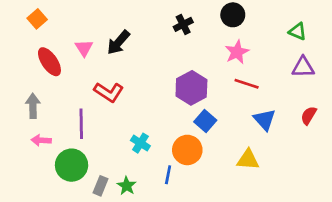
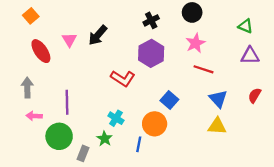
purple hexagon: (191, 88) -> (151, 53), moved
red L-shape: (109, 92) -> (123, 78), moved
yellow triangle: (248, 160) -> (217, 126), moved
green star: (127, 186) -> (105, 139), moved

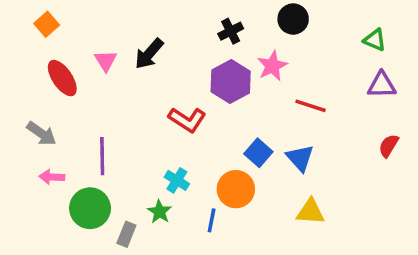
pink star: (195, 43) -> (272, 66), moved
gray arrow: (27, 87) -> (41, 134), turned 126
blue triangle: (218, 99) -> (300, 158), moved
yellow triangle: (217, 126) -> (310, 212), moved

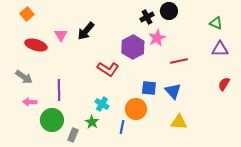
black cross: (231, 31) -> (147, 17), moved
red ellipse: (62, 78) -> (36, 45), turned -40
red line: (310, 106) -> (179, 61), turned -30
blue square: (258, 153) -> (149, 88), turned -35

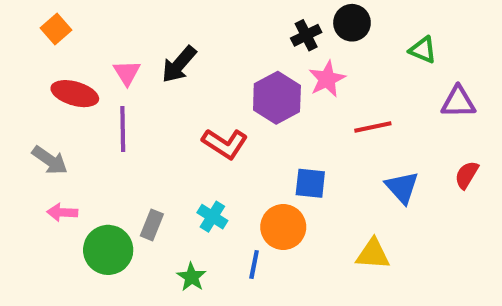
green triangle: (216, 23) -> (423, 50), moved
purple line: (59, 90) -> (123, 129), moved
blue triangle: (173, 91) -> (402, 187), moved
green star: (92, 122) -> (192, 277), moved
gray rectangle: (73, 135) -> (152, 225), moved

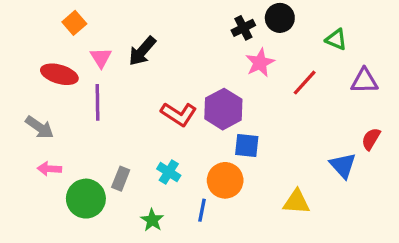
orange square: (56, 29) -> (74, 23), moved
purple hexagon: (277, 98) -> (223, 109), moved
red line: (373, 127) -> (305, 83), moved, turned -36
blue triangle: (402, 187) -> (343, 165), moved

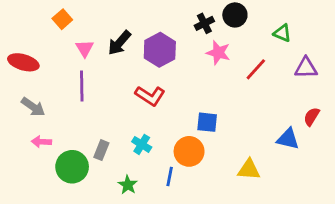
pink star: (260, 63) -> (218, 53), turned -30
red ellipse: (59, 74) -> (23, 62), moved
purple hexagon: (223, 109) -> (160, 50), moved
blue triangle: (343, 165) -> (288, 139), turned -35

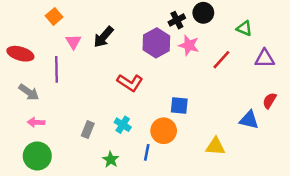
purple hexagon: (160, 50) -> (156, 43), moved
purple line: (82, 86) -> (57, 69), moved
green circle: (72, 167) -> (37, 156), moved

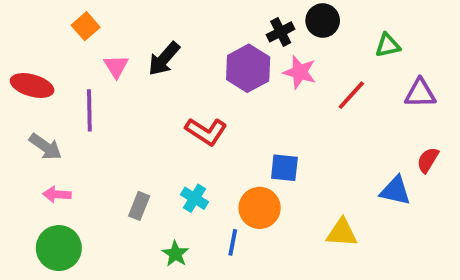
green triangle: (244, 28) -> (388, 45), turned -35

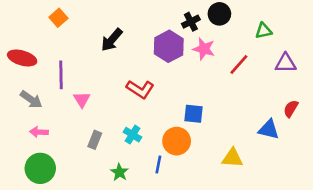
pink triangle: (116, 66) -> (82, 100), moved

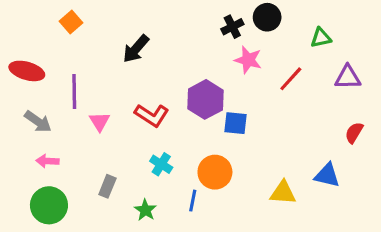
purple hexagon: (169, 46) -> (205, 99), moved
red L-shape: (140, 89) -> (152, 115), moved
blue square: (193, 114) -> (235, 123), moved
blue triangle: (269, 129) -> (327, 175), moved
gray rectangle: (95, 140) -> (107, 186), moved

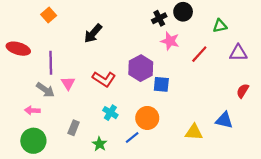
gray arrow: (38, 122) -> (45, 90), moved
blue line: (193, 201) -> (132, 137), turned 40

